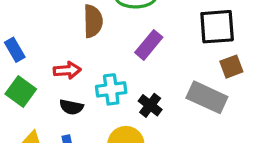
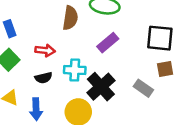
gray rectangle: (207, 97) -> (143, 88), size x0.7
black cross: (150, 105) -> (101, 87), size x1.6
black semicircle: (71, 107) -> (43, 78), turned -35

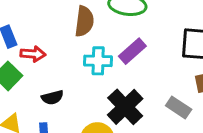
red arrow: (45, 50) -> (33, 54), moved
cyan cross: (75, 70) -> (98, 61), moved

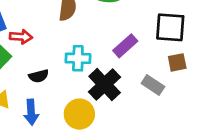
purple rectangle: (132, 51) -> (125, 46), moved
cyan cross: (98, 61) -> (78, 58), moved

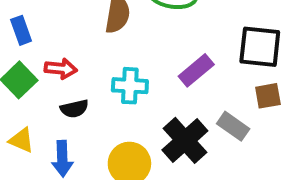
red arrow: (21, 37) -> (61, 69), moved
black cross: (105, 85) -> (185, 140), moved

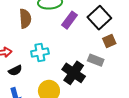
black square: (260, 47) -> (99, 18), turned -35
purple rectangle: (196, 70) -> (69, 20), moved

